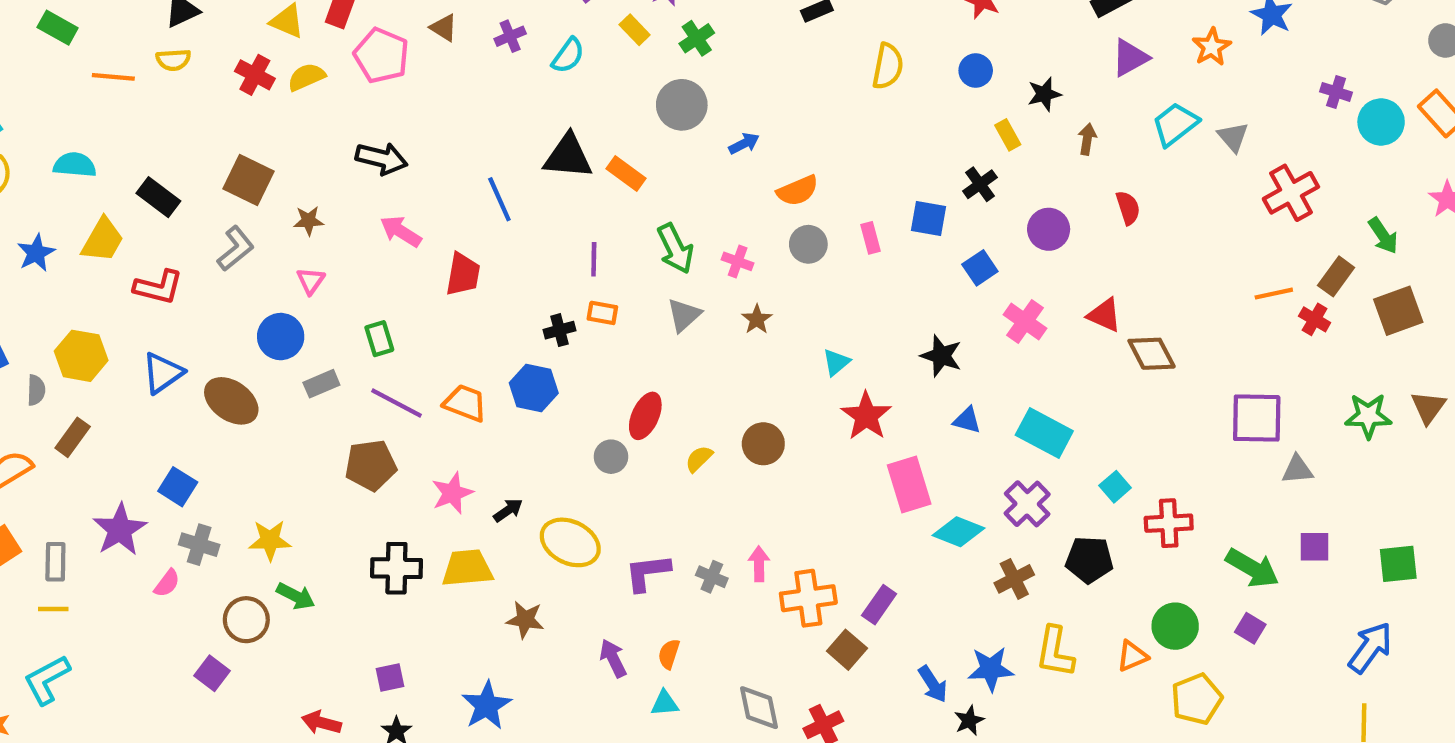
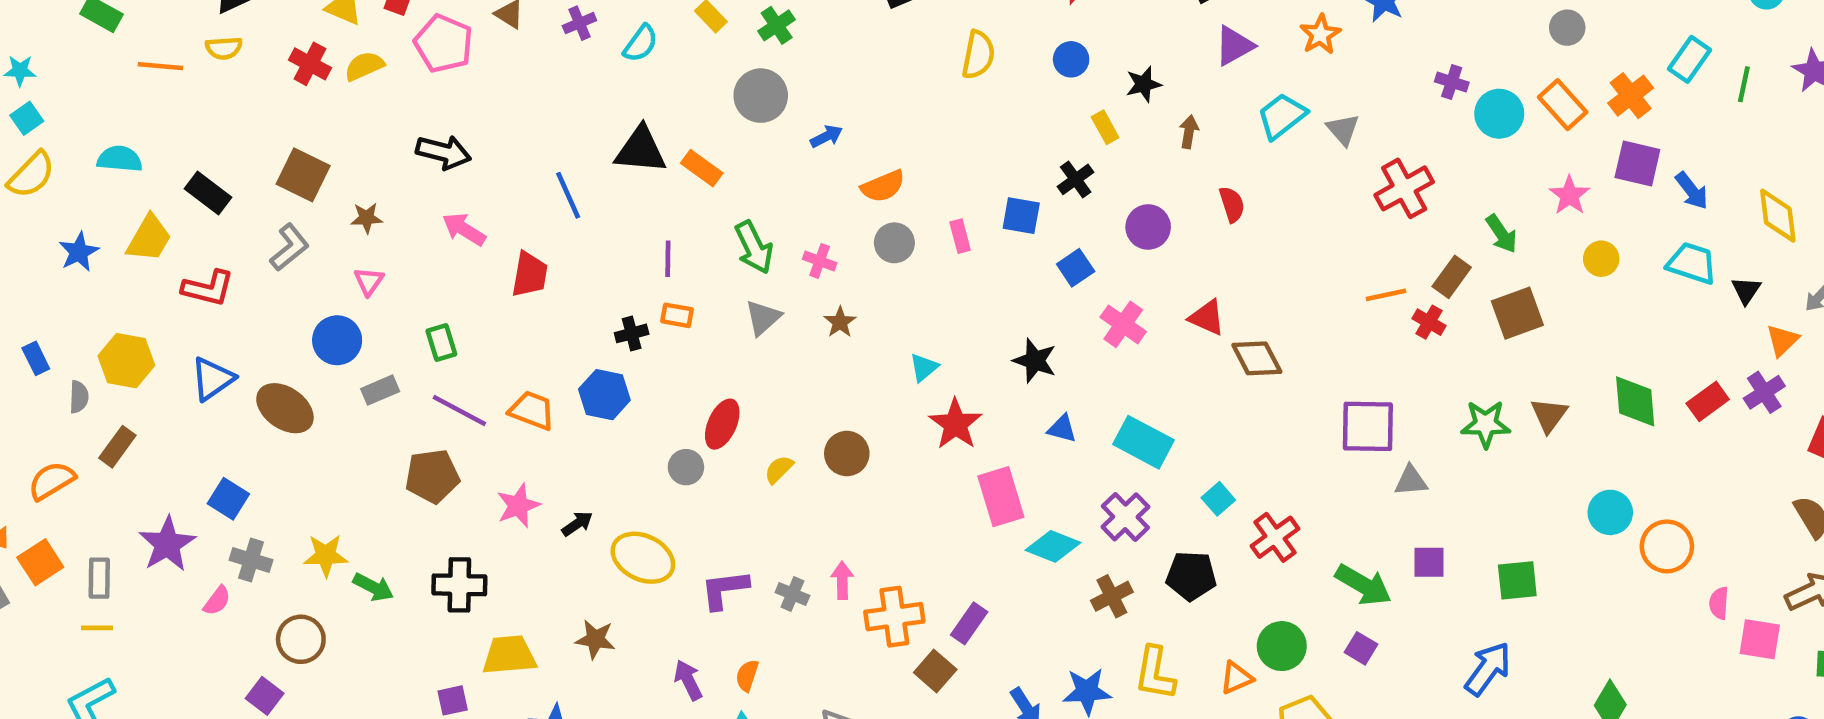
red cross: (1169, 523) -> (1275, 537), turned -33
yellow trapezoid: (467, 568) -> (509, 655), moved
green arrow: (296, 596) -> (373, 587), moved

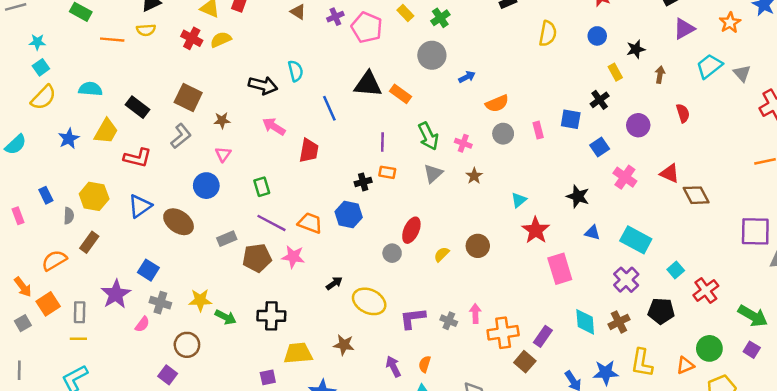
pink pentagon: (444, 43) -> (367, 27), moved
cyan semicircle: (641, 43) -> (296, 71), moved, turned -50
gray rectangle: (380, 390) -> (227, 239), moved
pink star: (518, 506) -> (293, 257), moved, turned 30
cyan diamond: (1053, 546) -> (585, 322), moved, turned 64

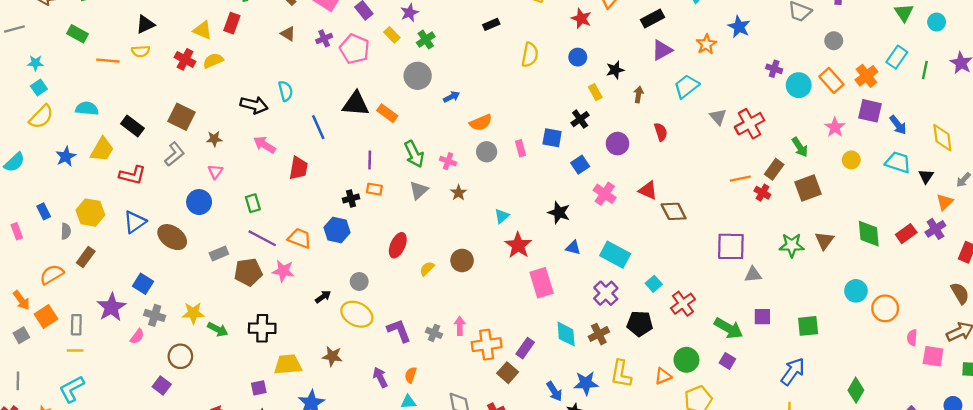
gray triangle: (742, 73) -> (718, 117), moved
gray circle: (392, 253) -> (359, 281), moved
purple L-shape: (413, 318) -> (399, 331), turned 76

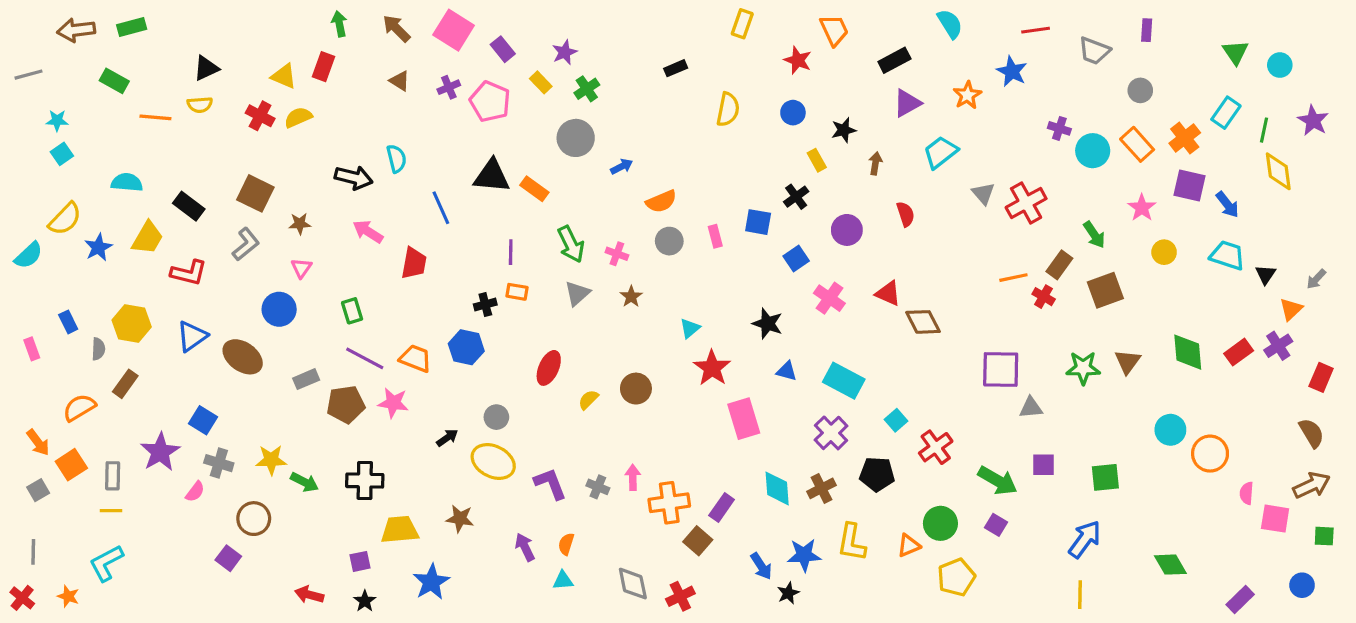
yellow semicircle: (41, 117) -> (65, 219), moved
yellow diamond: (942, 138) -> (1278, 171), moved
green diamond: (856, 390) -> (1170, 565), turned -60

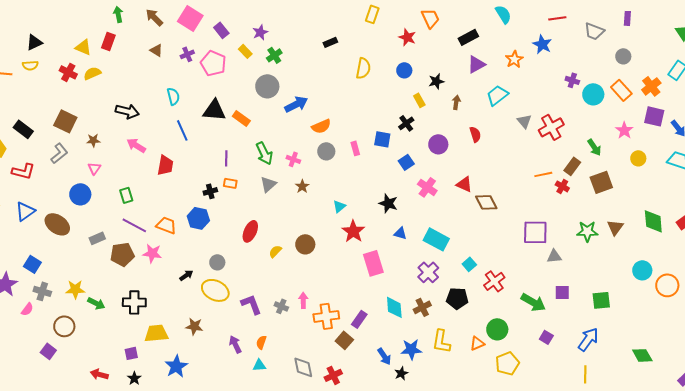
cyan semicircle: (396, 159) -> (173, 96), moved
blue arrow: (622, 167) -> (296, 104), size x1.6
purple square: (996, 525) -> (546, 337), moved

